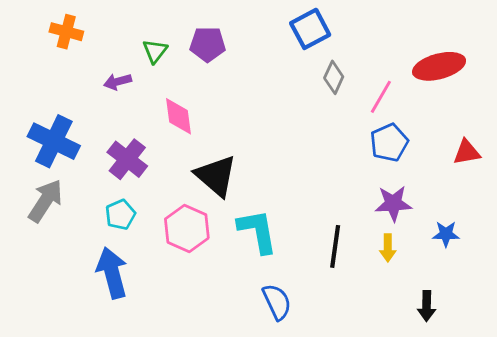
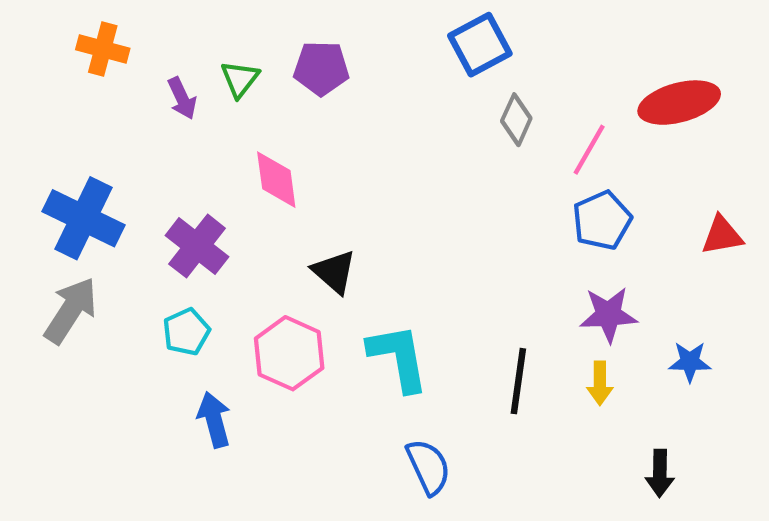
purple arrow: (118, 82) -> (182, 98), moved, turned -100
black triangle: (216, 176) -> (334, 272), size x0.7
blue arrow: (112, 273) -> (214, 420), moved, size x0.7

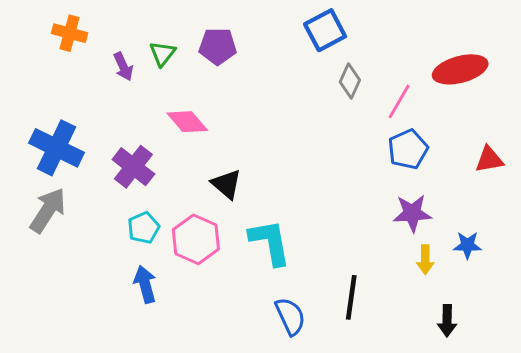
pink diamond: (276, 180) -> (187, 122), turned -33
cyan pentagon: (186, 332) -> (144, 228), moved
black line: (518, 381) -> (351, 297), moved
yellow arrow: (600, 383) -> (425, 260), moved

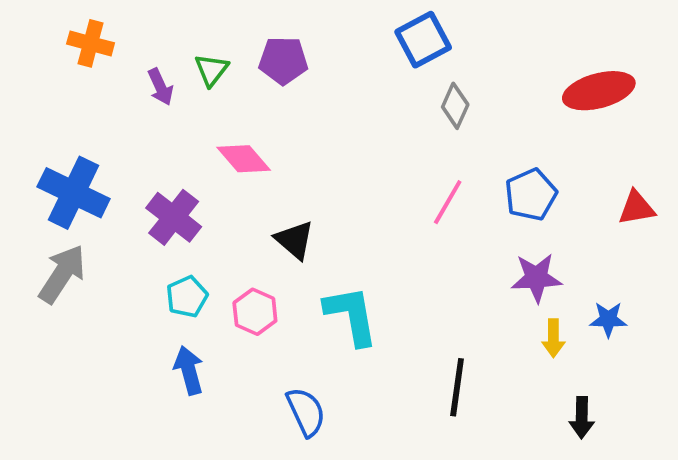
pink line: (399, 101) -> (448, 202), moved
pink hexagon: (196, 239) -> (255, 312), size x0.7
blue semicircle: (290, 316) -> (306, 412), moved

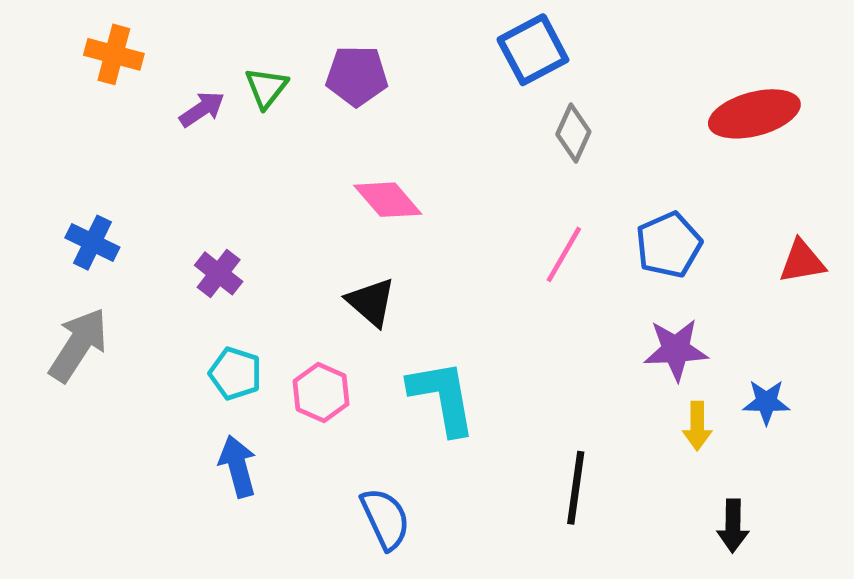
purple arrow: (160, 87) -> (202, 109), turned -99
pink diamond: (244, 159) -> (388, 200), moved
blue cross: (74, 193) -> (92, 243), size x0.6
purple cross: (174, 217) -> (219, 273), size x0.7
cyan pentagon: (187, 297) -> (235, 373), turned -30

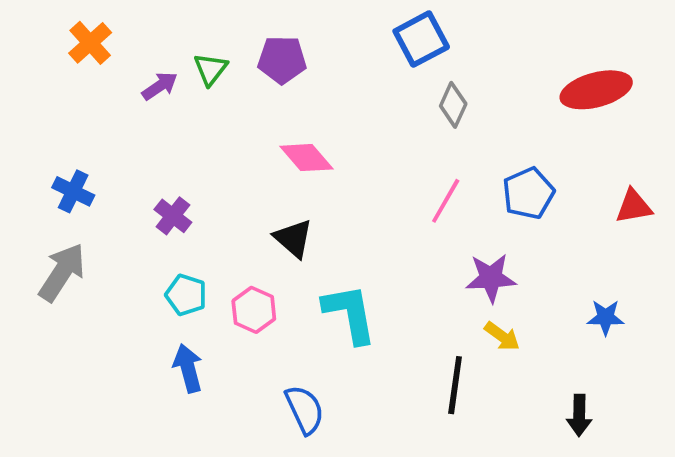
orange cross: (114, 54) -> (90, 43), turned 33
purple star: (676, 350) -> (491, 278), moved
yellow arrow: (697, 426) -> (502, 336), moved, turned -54

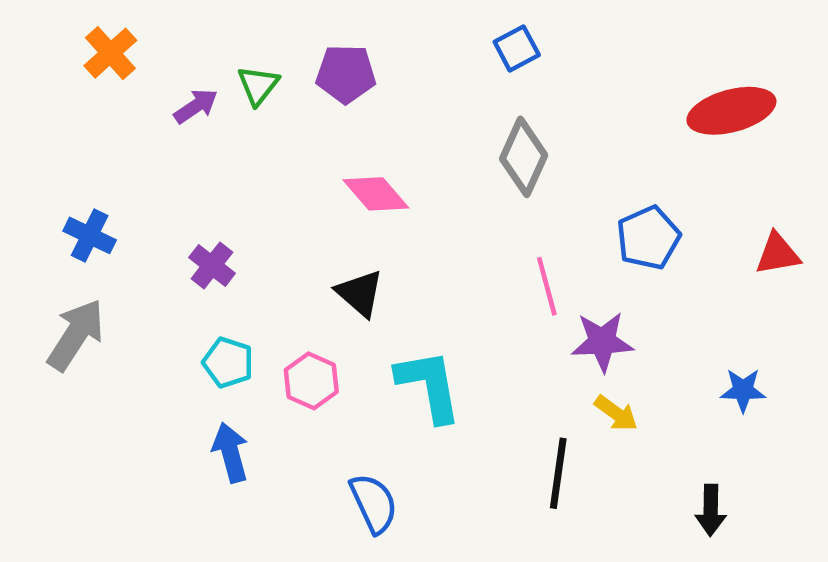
blue square: (421, 39) -> (517, 48), size x0.7
gray diamond: (453, 105) -> (524, 157), moved, size x1.4
pink line: (446, 201) -> (547, 286), moved, turned -45

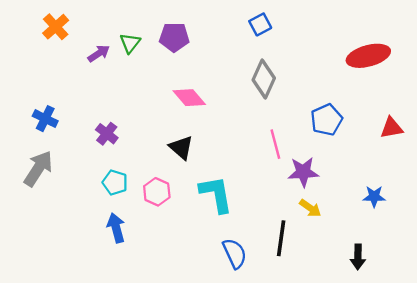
blue semicircle: (374, 503) -> (235, 253), moved

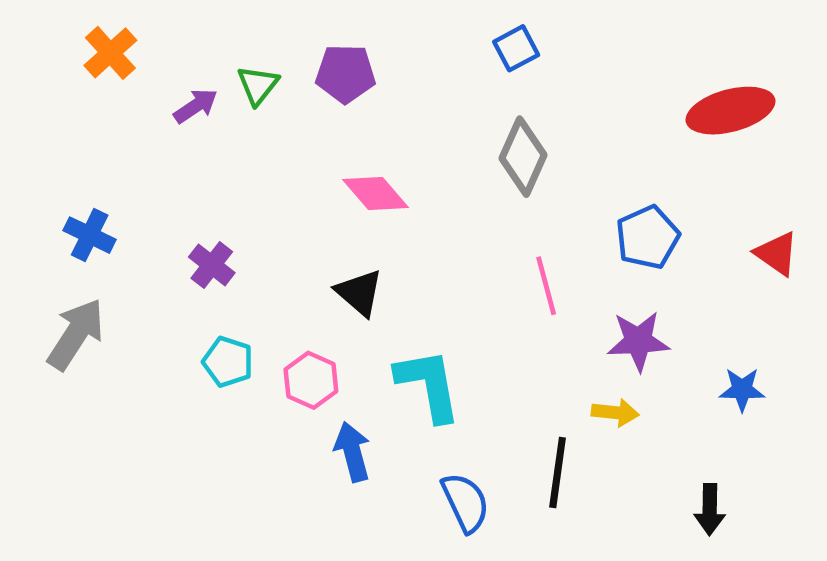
red triangle: (392, 128) -> (777, 253), turned 45
purple star: (303, 172) -> (638, 341), moved
yellow arrow: (310, 208) -> (615, 413), turned -30
blue arrow: (116, 228) -> (352, 452), moved

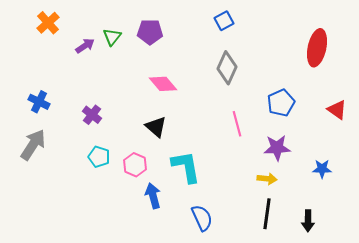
red ellipse: (731, 111) -> (317, 48), turned -63
black line: (558, 472) -> (267, 214), moved

